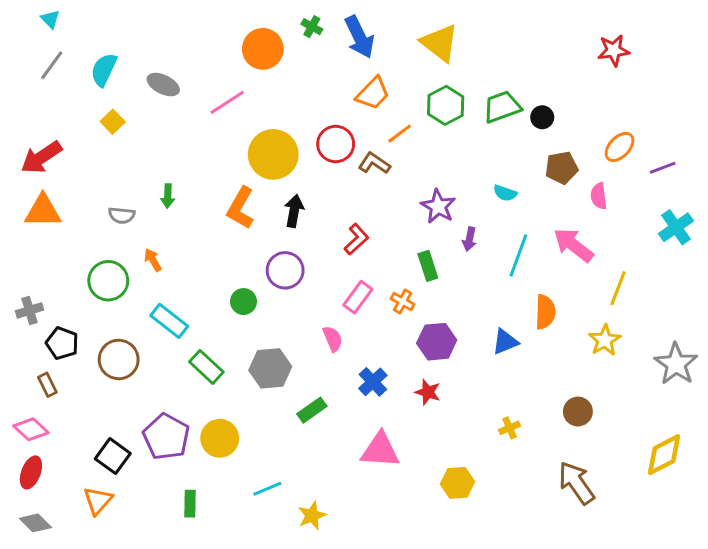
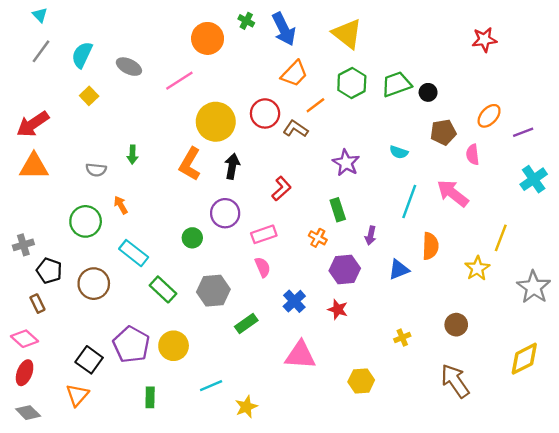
purple arrow: (469, 239) -> (371, 235), moved
yellow line: (618, 288) -> (501, 238), moved
pink rectangle: (358, 297) -> (264, 234), moved, turned 35

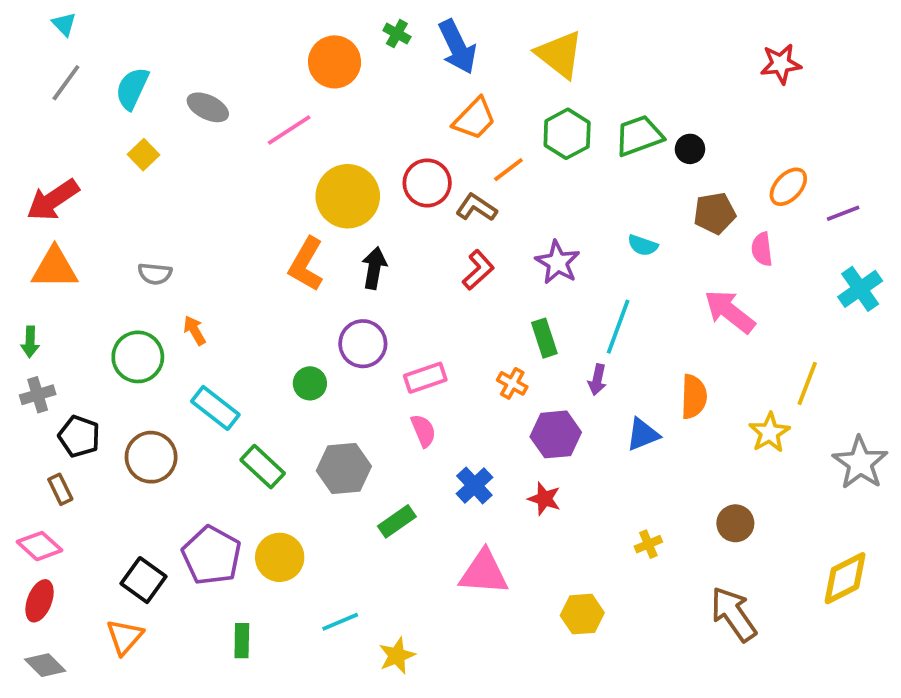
green arrow: (132, 155) -> (30, 342), moved
red L-shape: (281, 189) -> (478, 270), moved
cyan line: (409, 201) -> (618, 327), moved

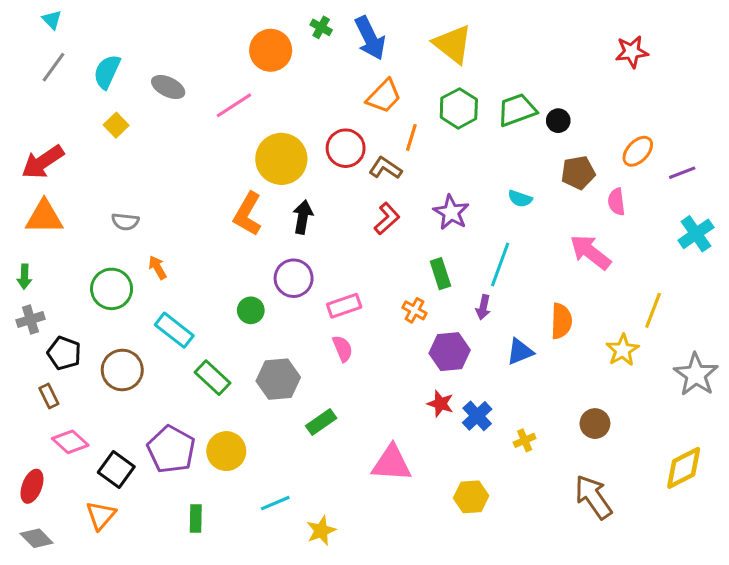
orange line: (508, 170) -> (411, 137), turned -36
blue cross: (474, 486) -> (477, 416), moved
pink diamond: (40, 546) -> (70, 442), moved

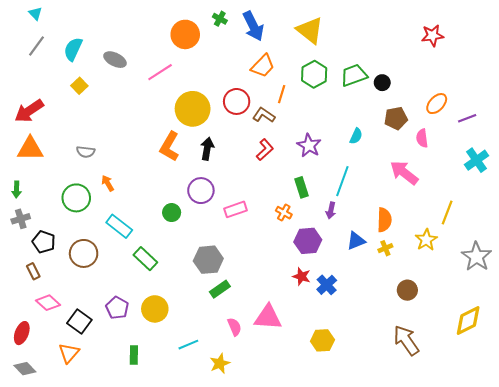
cyan semicircle: (520, 199) -> (356, 136), turned -84
pink semicircle: (343, 349) -> (234, 327), moved
gray hexagon: (278, 379) -> (208, 260), moved
yellow cross: (525, 440) -> (385, 248), moved
purple pentagon: (171, 450) -> (117, 308), size x0.7

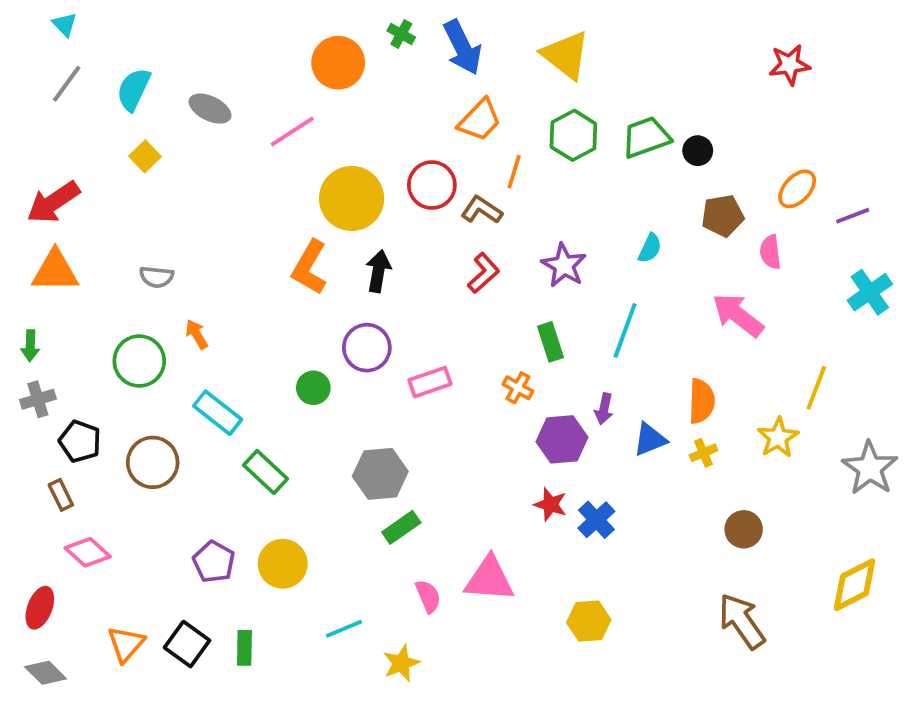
purple arrow: (331, 210) -> (604, 409), moved
black square: (79, 322) -> (187, 644), moved

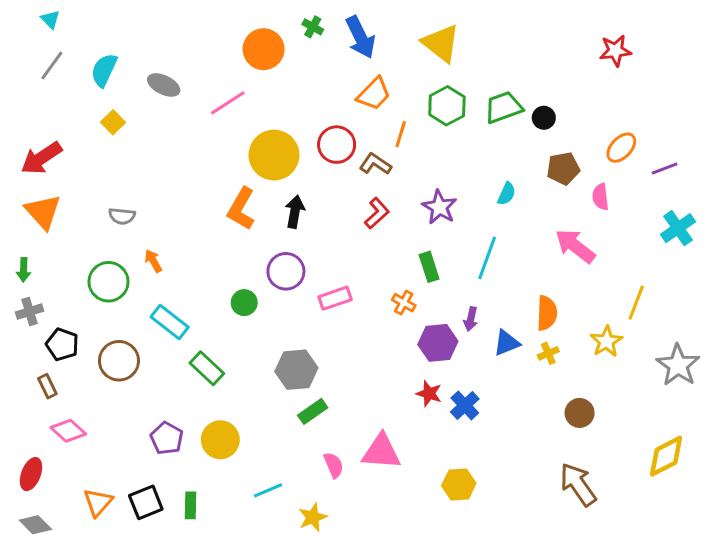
orange triangle: (55, 271) -> (43, 212), turned 48
black square: (187, 644) -> (146, 502), turned 32

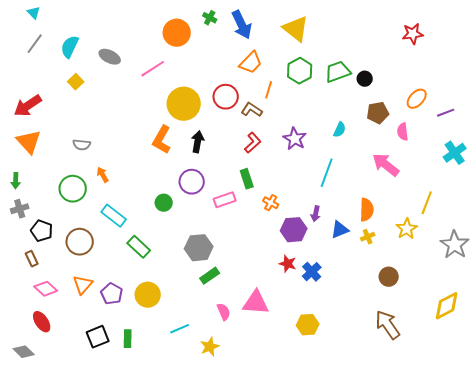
green rectangle: (429, 267) -> (247, 179), moved
red ellipse: (31, 474) -> (42, 322), moved, turned -55
orange triangle: (98, 502) -> (83, 285), moved

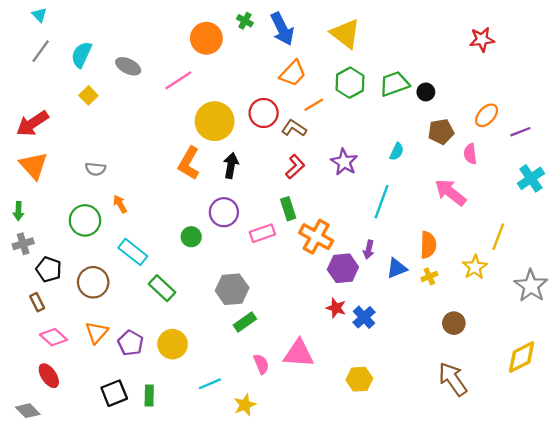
orange line: (269, 90) -> (314, 105), turned 42
orange cross: (271, 203) -> (316, 237), size x1.8

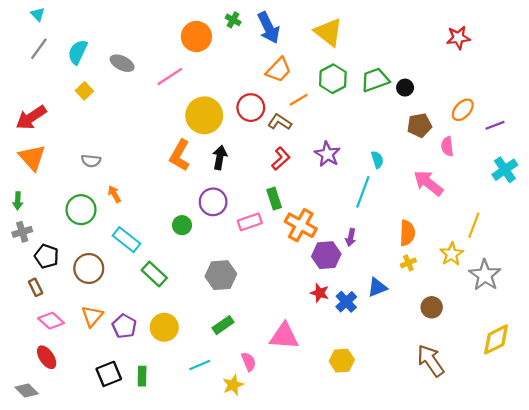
cyan semicircle: (397, 152) -> (377, 160), moved, turned -42
blue triangle: (397, 268) -> (377, 287), moved
gray star: (531, 286) -> (485, 275), moved
green rectangle: (245, 322) -> (223, 325), moved
pink semicircle: (261, 364) -> (249, 362), moved

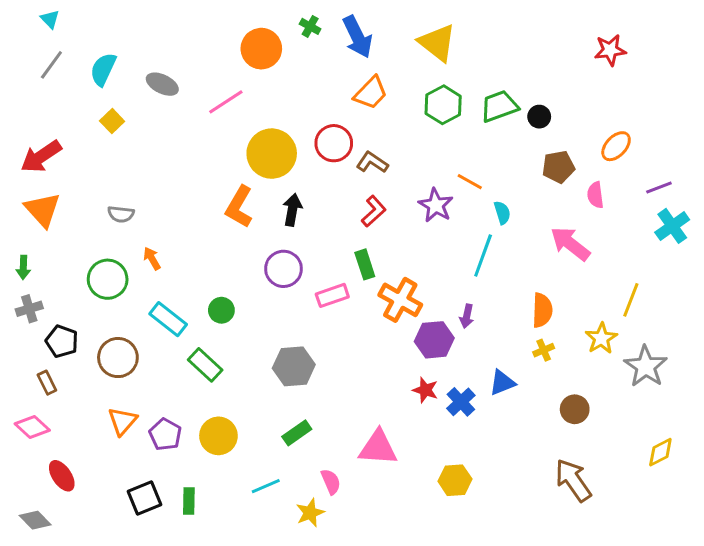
orange line: (299, 100) -> (470, 182), moved, turned 60
purple line: (495, 125) -> (659, 188), moved
green circle: (182, 225) -> (221, 310), moved
pink diamond: (51, 321) -> (32, 427), moved
yellow diamond: (496, 339) -> (660, 452), size x0.7

